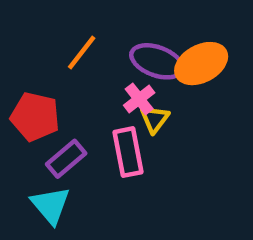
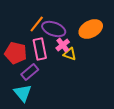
purple ellipse: (157, 61) -> (54, 29), moved
yellow triangle: (155, 119) -> (70, 54), turned -48
pink rectangle: (128, 152) -> (40, 49), moved

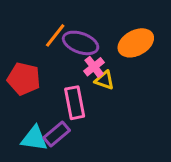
pink rectangle: (40, 49) -> (75, 103), moved
purple rectangle: (30, 72) -> (57, 134), moved
cyan triangle: (23, 93) -> (34, 139), turned -42

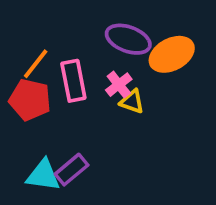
orange line: (55, 35) -> (36, 64), moved
purple ellipse: (81, 43) -> (128, 39), moved
pink rectangle: (75, 103) -> (73, 81), moved

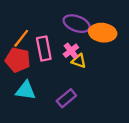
orange ellipse: (172, 54) -> (103, 33), turned 35
purple rectangle: (72, 170) -> (66, 98), moved
cyan triangle: (43, 175) -> (26, 90), moved

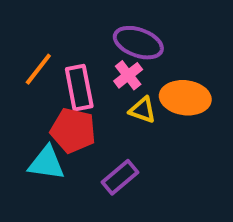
orange ellipse: (103, 33) -> (185, 98), moved
pink cross: (71, 51) -> (128, 75), moved
red pentagon: (18, 60) -> (73, 130), moved

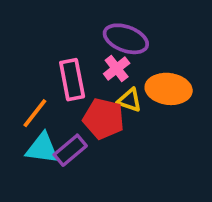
orange line: (38, 69) -> (35, 113), moved
red pentagon: (73, 130) -> (104, 119), moved
purple rectangle: (120, 177) -> (70, 150), moved

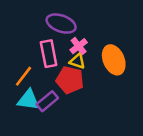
purple ellipse: (126, 39) -> (61, 24), moved
orange ellipse: (169, 89) -> (114, 60), turned 60
yellow triangle: (130, 100) -> (77, 61), moved

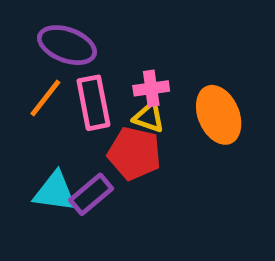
purple ellipse: (61, 24) -> (67, 45), moved
pink cross: (79, 46) -> (151, 88), turned 30
orange line: (24, 76) -> (45, 98), moved

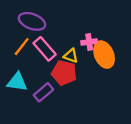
pink cross: (151, 88) -> (89, 42), moved
pink rectangle: (93, 103) -> (45, 49), turned -30
cyan triangle: (55, 192) -> (17, 82), moved

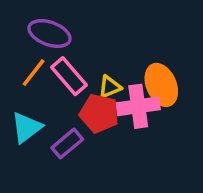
pink cross: (89, 42) -> (138, 106), moved, size x1.6
yellow triangle: (71, 56) -> (110, 87), turned -42
cyan triangle: (17, 82) -> (26, 128), turned -45

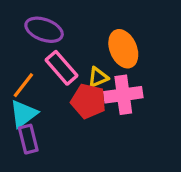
orange line: (34, 73) -> (23, 85), moved
orange ellipse: (161, 85) -> (123, 49), moved
purple rectangle: (67, 144) -> (28, 139), moved, turned -64

